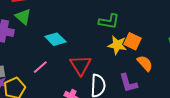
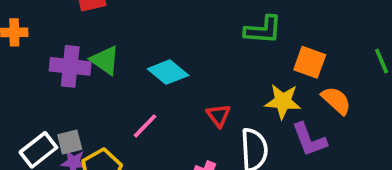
green triangle: (23, 17) -> (105, 60), moved
yellow star: (117, 45) -> (283, 101), moved
red triangle: (81, 65) -> (218, 115), size x0.6

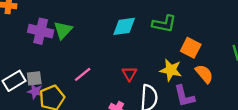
green triangle: (105, 60) -> (63, 30), turned 30
cyan diamond: (168, 72) -> (124, 26), moved, turned -55

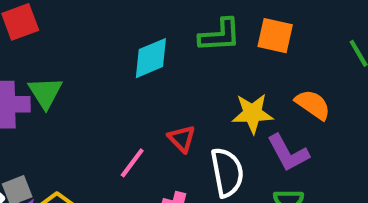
orange square: (191, 48) -> (275, 36), moved
pink line: (83, 74) -> (132, 163), moved

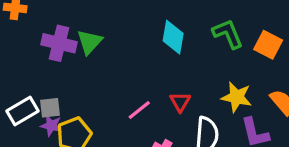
green L-shape: (220, 35) -> (228, 34), turned -124
cyan diamond: (151, 58) -> (173, 37), turned -72

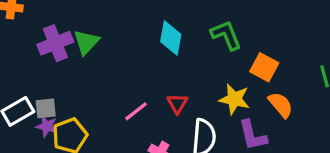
purple cross: (59, 43) -> (55, 43), turned -36
orange square: (268, 45) -> (264, 67), moved

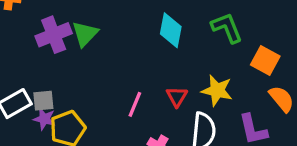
yellow star: (234, 99) -> (217, 90), moved
pink line: (136, 111) -> (135, 104), turned -30

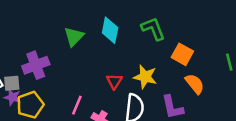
green triangle: (85, 34) -> (74, 37), moved
purple cross: (54, 35) -> (36, 65), moved
pink line: (135, 104) -> (77, 105), moved

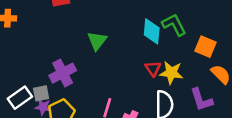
cyan diamond: (110, 30) -> (152, 31), moved
red triangle: (114, 81) -> (153, 68), moved

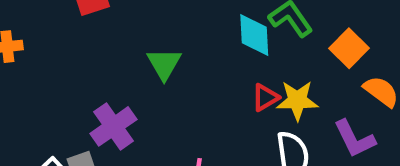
orange square: (206, 47) -> (349, 48), turned 30
red triangle: (153, 68) -> (265, 97), turned 42

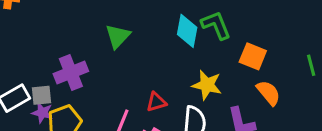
orange square: (349, 48) -> (253, 56), turned -36
red triangle: (265, 97) -> (156, 102), moved

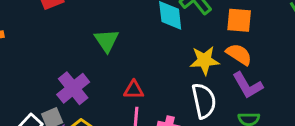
orange semicircle: (269, 93) -> (239, 54), moved
red triangle: (156, 102) -> (134, 90), moved, turned 35

